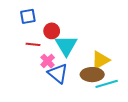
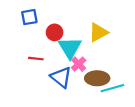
red line: (33, 44) -> (36, 59), moved
yellow triangle: (100, 60) -> (98, 32), moved
pink cross: (48, 61) -> (79, 64), moved

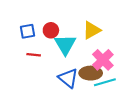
blue square: (29, 17) -> (27, 31), moved
pink cross: (79, 64) -> (103, 60), moved, size x1.5
blue triangle: (61, 77) -> (68, 78), moved

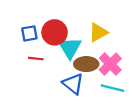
red circle: (51, 30) -> (55, 32), size x1.5
brown ellipse: (91, 73) -> (86, 64), moved
cyan line: (105, 82) -> (112, 88), turned 30

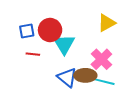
yellow triangle: (98, 32) -> (107, 23), moved
brown ellipse: (86, 64) -> (85, 75), moved

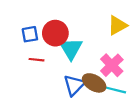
brown ellipse: (85, 75) -> (94, 83), turned 30
blue triangle: (67, 77) -> (74, 85), turned 35

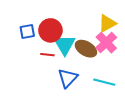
red line: (37, 60) -> (47, 55), moved
pink cross: (112, 65) -> (106, 43), moved
brown ellipse: (94, 83) -> (86, 49), moved

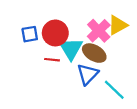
pink cross: (106, 43) -> (99, 31), moved
blue triangle: (68, 78) -> (88, 74), moved
cyan line: (104, 82) -> (114, 90), turned 30

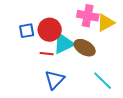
pink cross: (99, 31) -> (88, 16), moved, turned -35
cyan triangle: (71, 49) -> (64, 44), turned 35
blue triangle: (88, 74) -> (55, 80), moved

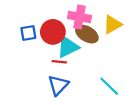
pink cross: (88, 16) -> (79, 17), moved
brown ellipse: (85, 48) -> (87, 34), moved
red line: (47, 54) -> (59, 62), moved

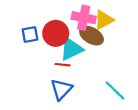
yellow triangle: (112, 24) -> (104, 20), moved

